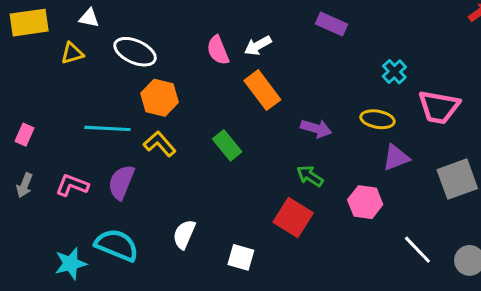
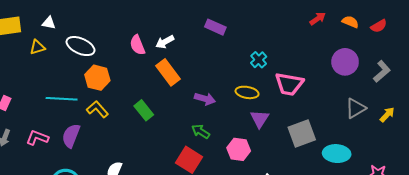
purple triangle: (396, 158) -> (260, 119), turned -36

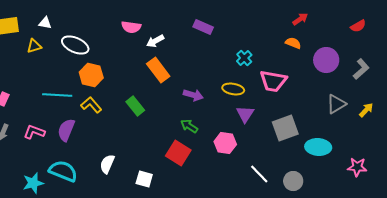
orange semicircle: (350, 22) -> (293, 43), moved
pink semicircle: (137, 45) -> (131, 27), moved, turned -60

